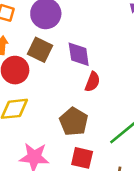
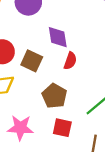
brown square: (40, 50) -> (32, 61), moved

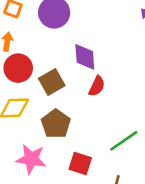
brown square: (32, 61) -> (52, 82), turned 30
brown pentagon: (54, 96) -> (56, 124), moved

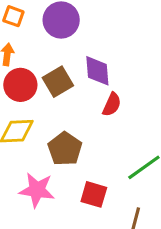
brown square: (52, 82) -> (58, 82), moved

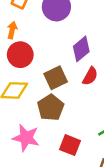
purple diamond: (97, 71) -> (81, 49), turned 50
brown square: (58, 82) -> (56, 78), moved

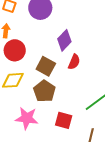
brown square: (56, 78) -> (46, 66), turned -30

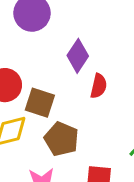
brown square: (46, 66) -> (40, 103), moved

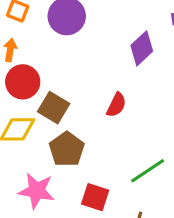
purple diamond: (78, 56) -> (142, 48), moved

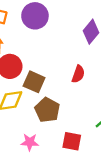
pink star: (37, 191) -> (30, 142), size x0.7

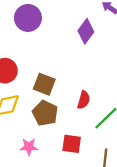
red semicircle: (78, 74) -> (84, 100), moved
brown square: (34, 82) -> (44, 84), moved

